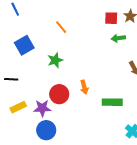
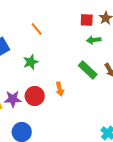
green rectangle: (112, 102) -> (88, 70), moved, turned 42
purple star: (42, 108) -> (13, 99), moved

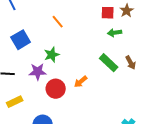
orange arrow: (60, 89) -> (81, 82), turned 64
purple star: (13, 99) -> (38, 72), moved

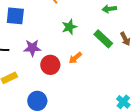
blue square: (21, 40) -> (15, 16), turned 36
green star: (52, 55) -> (69, 27), moved

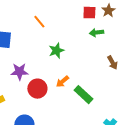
green rectangle: (103, 39) -> (83, 95), moved

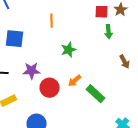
orange line: (39, 22) -> (52, 21), turned 40
green arrow: (96, 33) -> (108, 32), turned -88

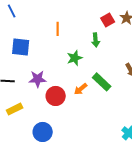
red square: (102, 12) -> (108, 20), turned -32
green arrow: (108, 32) -> (96, 40), moved
green rectangle: (96, 94) -> (102, 82), moved

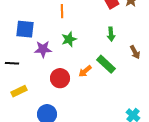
green arrow: (96, 40) -> (111, 34), moved
green star: (75, 58) -> (69, 39), moved
purple star: (38, 79) -> (43, 49), moved

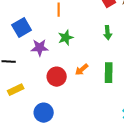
blue square: (25, 29) -> (22, 28), turned -36
green rectangle: (106, 64) -> (109, 73), moved, turned 48

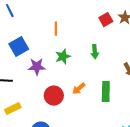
green arrow: (108, 33) -> (95, 52), moved

